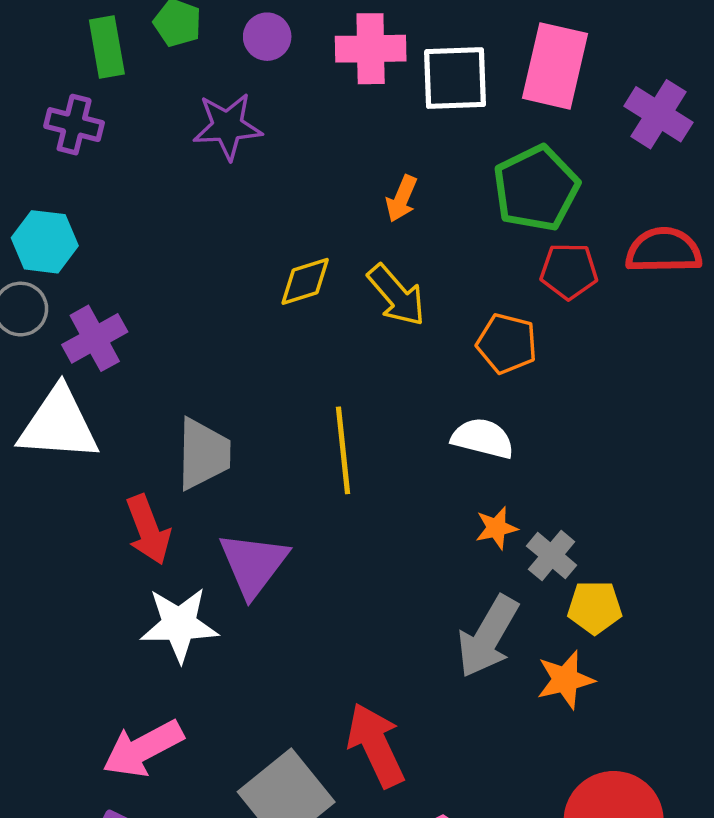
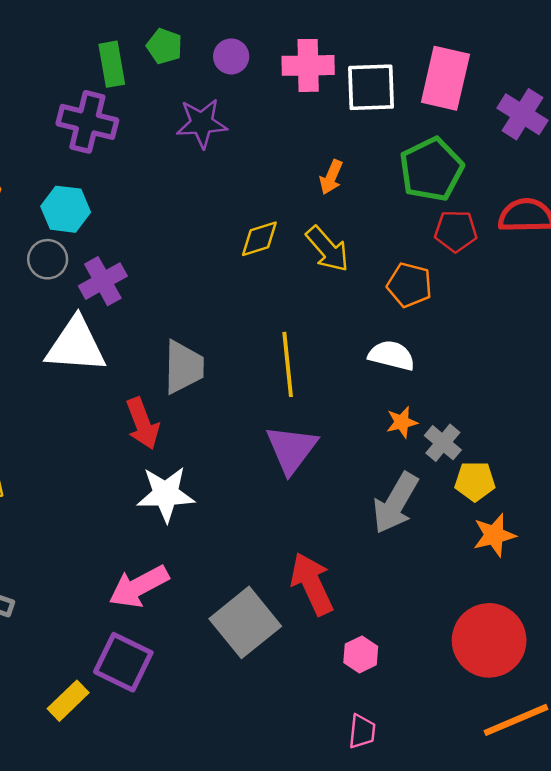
purple cross: (74, 125) -> (87, 122), size x1.4
purple triangle: (253, 564) -> (291, 449), moved
orange star: (565, 680) -> (494, 535), moved

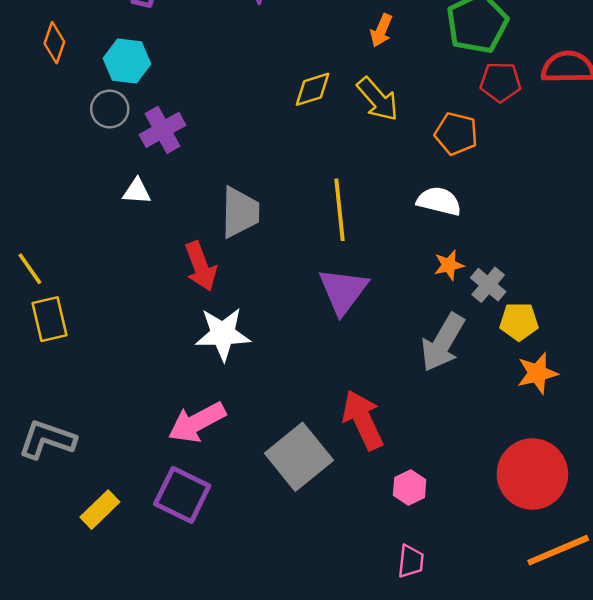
white triangle: (76, 345) -> (137, 191), size x0.5
yellow rectangle: (68, 701) -> (100, 510), moved

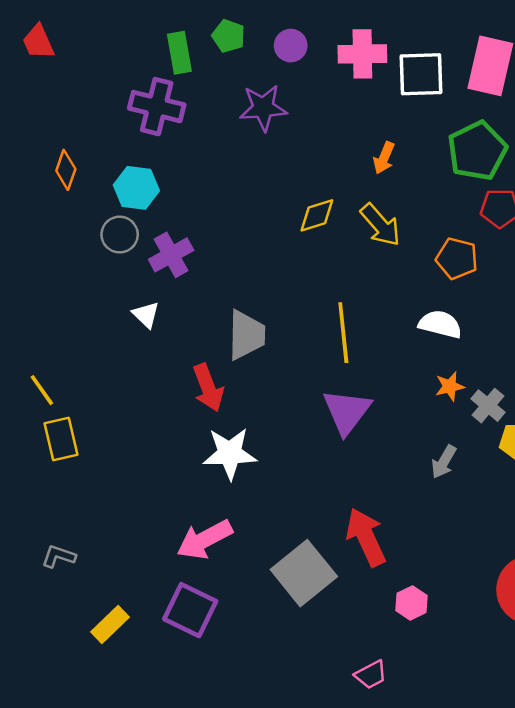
white triangle: (137, 191) -> (146, 315), turned 40
gray arrow: (443, 342) -> (444, 462), size x0.6
gray L-shape: (47, 440) -> (59, 556), size x0.6
pink trapezoid: (411, 561) -> (371, 675), moved, turned 56

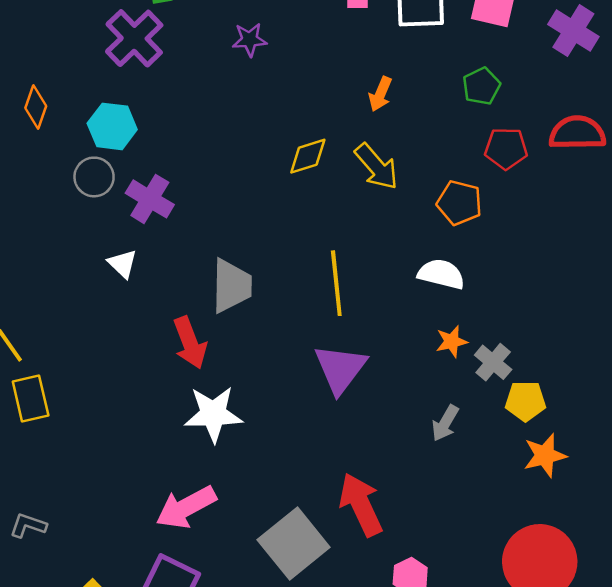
purple cross: (157, 107) -> (134, 38), turned 32
purple star: (263, 108) -> (250, 40), size x0.7
green pentagon: (477, 151) -> (481, 86), size x0.6
purple cross: (171, 255) -> (150, 199), turned -30

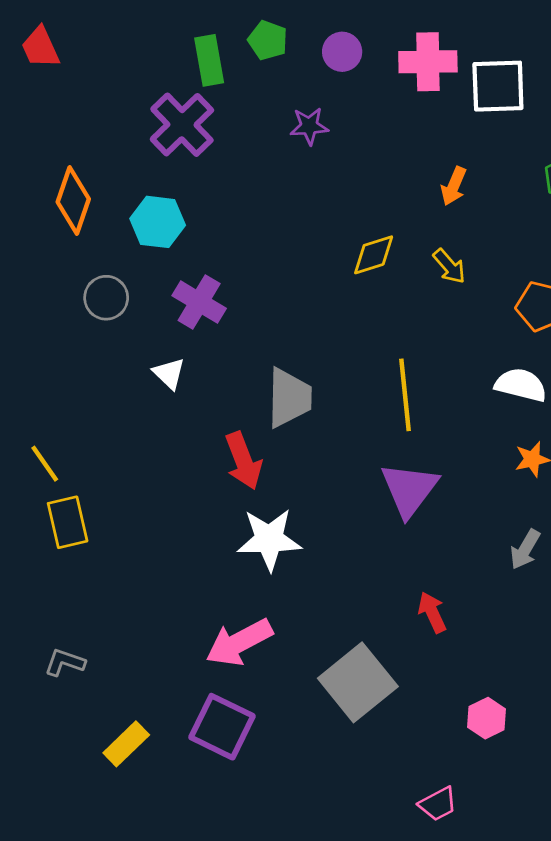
orange diamond: (36, 107) -> (73, 200), size x1.4
yellow arrow: (376, 167) -> (449, 266), size x0.7
gray circle: (94, 177) -> (106, 298), moved
red arrow: (361, 505) -> (432, 612), moved, size x0.6

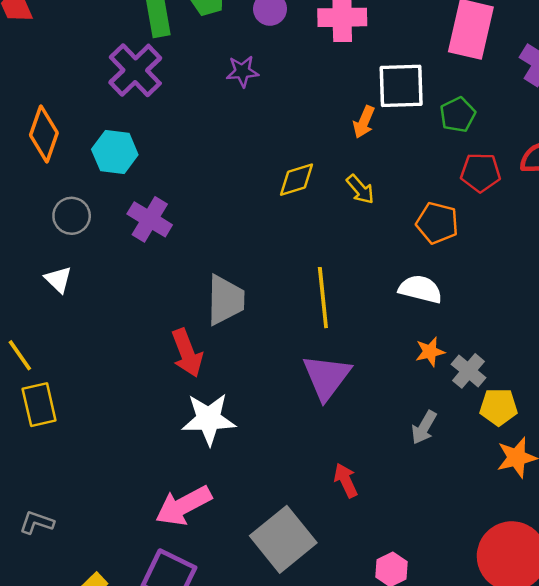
white square: (498, 86) -> (401, 86), moved
white triangle: (169, 373) -> (58, 280), moved

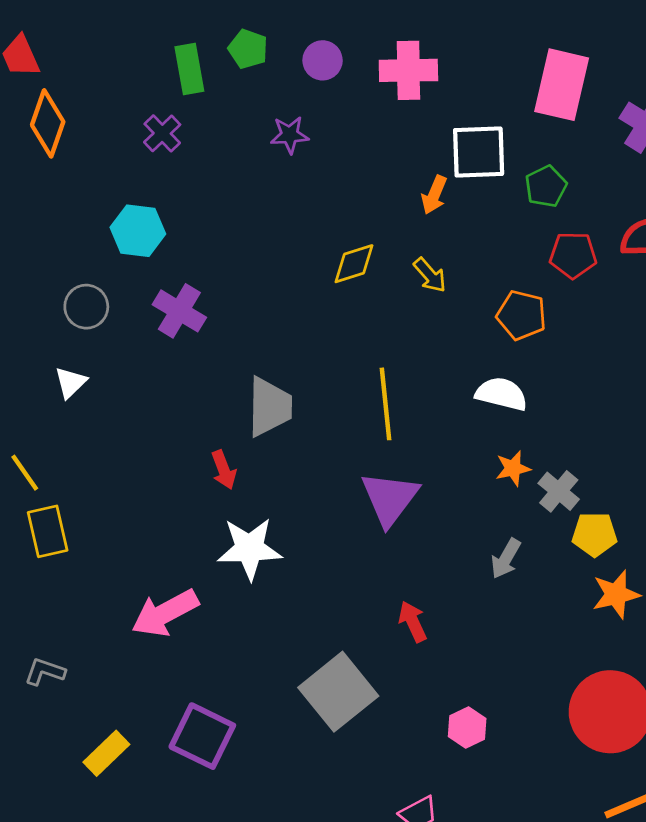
purple cross: (135, 70) -> (162, 133), size x0.6
orange diamond: (44, 134) -> (48, 123), moved
white triangle: (58, 280) -> (71, 382), turned 32
red arrow: (187, 353) -> (224, 470), size x0.7
pink arrow: (183, 506) -> (165, 613), moved

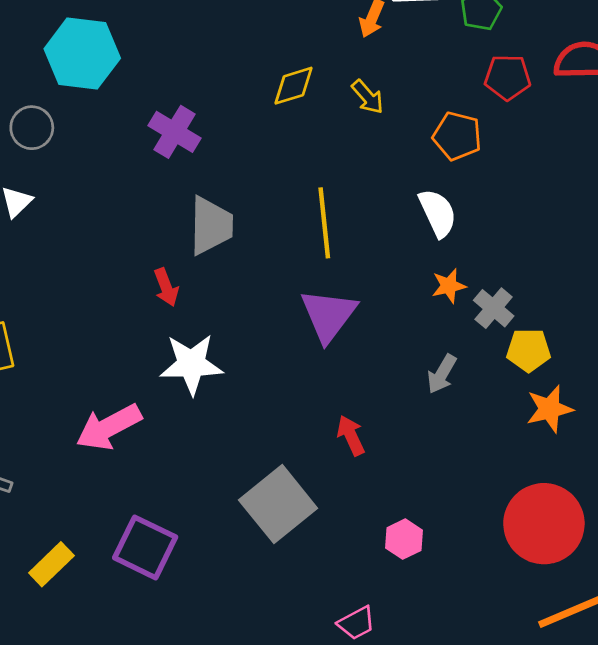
cyan hexagon: (138, 231) -> (82, 53), size x1.4
purple cross: (179, 311) -> (175, 132), moved
white semicircle: (501, 394) -> (438, 213), turned 51

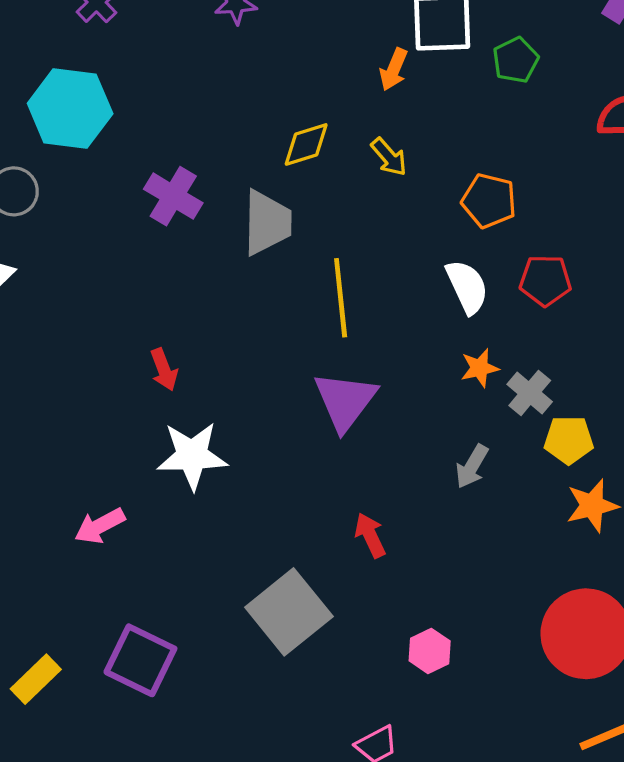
red pentagon: (508, 77) -> (545, 280), moved
gray trapezoid: (211, 226) -> (267, 223), moved
pink arrow: (109, 427) -> (100, 526), size x0.7

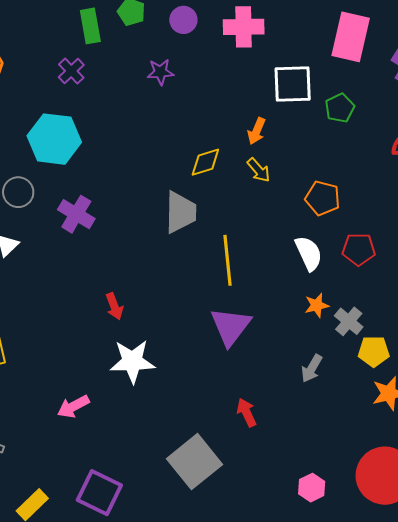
orange arrow: (394, 69) -> (257, 131), moved
purple cross: (173, 196) -> (76, 214), moved
pink hexagon: (430, 651) -> (312, 488), moved

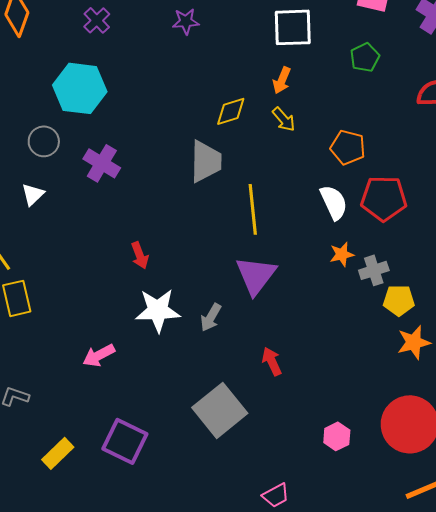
white square: (293, 84) -> (293, 27), moved
red pentagon: (359, 249) -> (384, 198), size x1.4
gray cross: (349, 321) -> (374, 270), turned 32
gray arrow: (312, 368) -> (211, 317), moved

